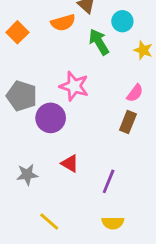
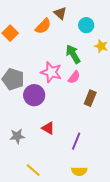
orange semicircle: (63, 23) -> (43, 26), turned -30
green arrow: (99, 42) -> (73, 54), moved
pink semicircle: (135, 93) -> (74, 77), moved

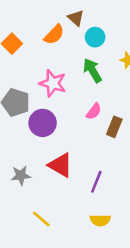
cyan circle: (86, 25) -> (95, 37), moved
pink star: (51, 72) -> (53, 83), moved
pink semicircle: (74, 77) -> (94, 111), moved
red triangle: (48, 128) -> (60, 165), size x1.5

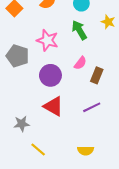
purple circle: (43, 123) -> (50, 75), moved
gray star: (21, 175) -> (22, 124), moved
purple line: (96, 182) -> (92, 107), moved, turned 42

